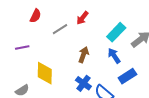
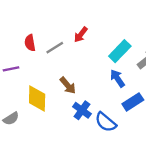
red semicircle: (35, 16) -> (30, 43), moved, turned 144
brown arrow: (83, 55) -> (68, 85), moved, turned 119

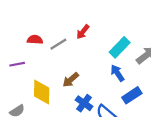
red semicircle: (30, 43) -> (35, 40), turned 104
brown arrow: (68, 85) -> (71, 80), turned 90

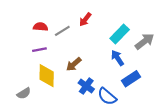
purple line: (17, 64) -> (39, 50), moved

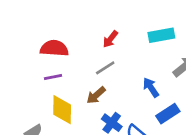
red semicircle: (40, 27) -> (54, 48), size x1.5
gray line: (62, 31) -> (105, 68), moved
cyan rectangle: (120, 34) -> (161, 35), moved, turned 36

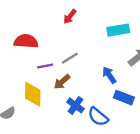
red arrow: (110, 39) -> (70, 17), moved
purple line: (53, 77) -> (45, 66), moved
blue rectangle: (168, 114) -> (124, 98), turned 54

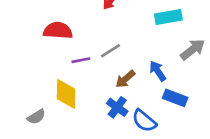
brown arrow: (62, 82) -> (125, 79), moved

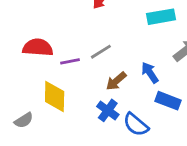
red semicircle: (58, 31) -> (38, 47), moved

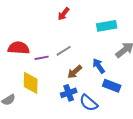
blue cross: (108, 110) -> (69, 93), turned 35

